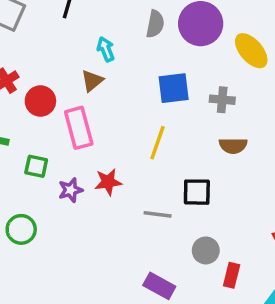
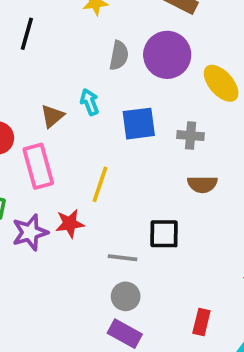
cyan arrow: (106, 49) -> (90, 102), moved
yellow line: (158, 143) -> (100, 184), moved
purple star: (71, 190) -> (30, 232), size x1.4
gray circle: (206, 250) -> (126, 296), moved

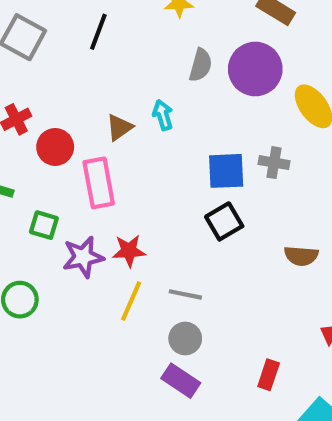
blue square: (139, 124) -> (226, 171), moved
yellow line: (100, 184) -> (131, 301), moved
brown semicircle: (202, 184) -> (301, 256), moved
black square: (164, 234) -> (224, 221), moved, turned -36

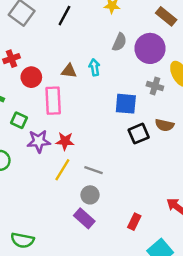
brown triangle: (119, 127) -> (69, 71), turned 35
gray cross: (274, 163) -> (155, 86), moved
black square: (224, 221) -> (139, 134), moved
brown semicircle: (301, 256) -> (165, 125), moved

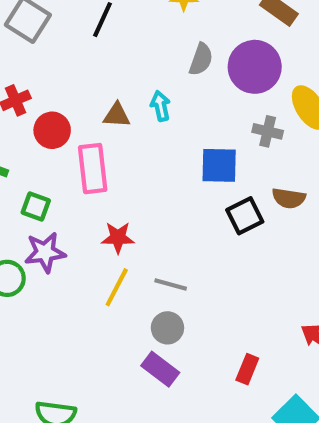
purple star: (39, 141) -> (45, 252), moved

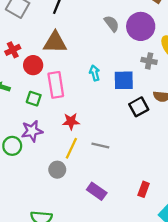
gray semicircle: (201, 59) -> (112, 24), turned -54
cyan arrow: (160, 106) -> (95, 73), moved
brown triangle: (117, 115) -> (55, 42), moved, size x1.6
green square: (36, 207) -> (34, 99), moved
gray circle: (167, 328) -> (57, 170), moved

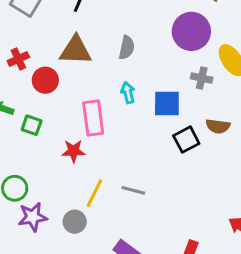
gray semicircle: (112, 24) -> (127, 48), moved, turned 48
pink rectangle: (56, 85) -> (93, 118), moved
green square: (34, 99) -> (32, 125), moved
red star: (71, 121) -> (73, 151), moved
purple star: (32, 131) -> (33, 217), moved

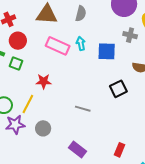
red circle: (45, 80) -> (18, 41), moved
pink rectangle: (93, 118) -> (58, 46), moved, turned -60
black square: (186, 140) -> (118, 89), moved
yellow line: (94, 193) -> (28, 104), moved

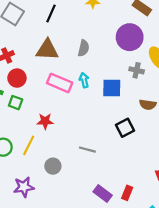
purple star: (15, 125) -> (24, 187), moved
gray circle: (43, 128) -> (53, 166), moved
purple rectangle: (77, 150) -> (103, 194), moved

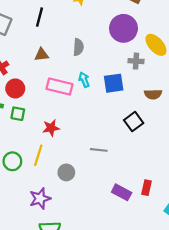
brown triangle: (47, 50) -> (42, 55), size x0.6

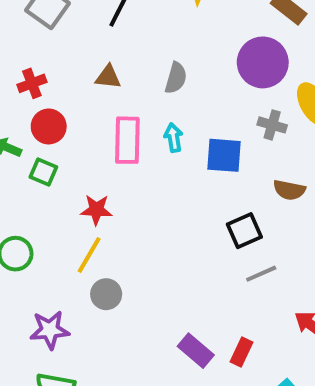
pink rectangle: (60, 87) -> (127, 140), turned 65
gray line: (99, 150) -> (261, 274), moved, turned -42
yellow line: (38, 155) -> (89, 255), moved

